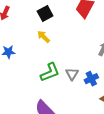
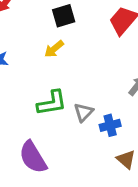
yellow arrow: (44, 37) -> (54, 49), turned -96

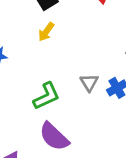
green L-shape: (52, 103) -> (46, 96), moved

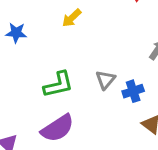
purple semicircle: (54, 137) -> (57, 128), turned -88

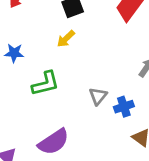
green L-shape: (58, 85) -> (45, 84), moved

